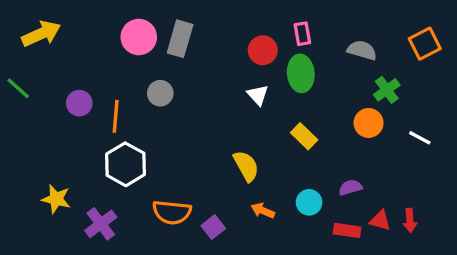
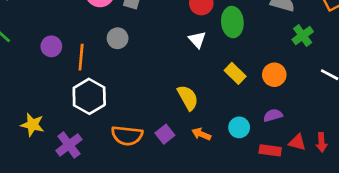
orange circle: (369, 123) -> (274, 75), moved
purple square: (213, 227) -> (165, 134), moved

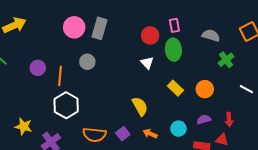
red arrow: (322, 142) -> (229, 119), moved

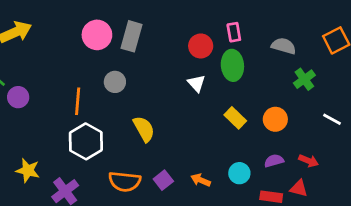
purple circle: (38, 68) -> (18, 97), moved
yellow semicircle: (140, 106) -> (144, 129), moved
red arrow: (229, 119) -> (309, 161), turned -64

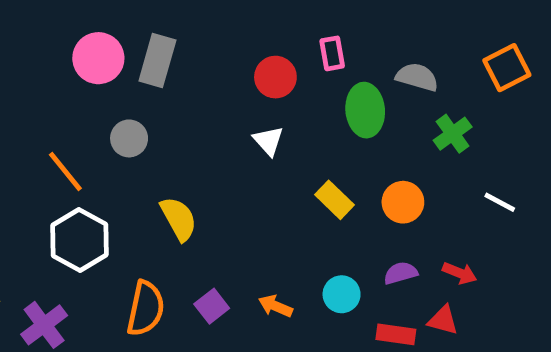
green ellipse: (232, 65) -> (365, 110), moved
orange line: (78, 101) -> (65, 171), turned -44
orange semicircle: (125, 181) -> (146, 308), turned -84

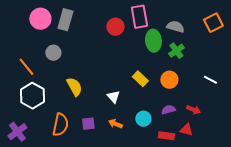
pink rectangle: (332, 53) -> (139, 17), size x1.6
green cross: (453, 134) -> (176, 51), moved
white triangle: (268, 141) -> (113, 97), moved
purple square: (212, 306) -> (88, 124), turned 32

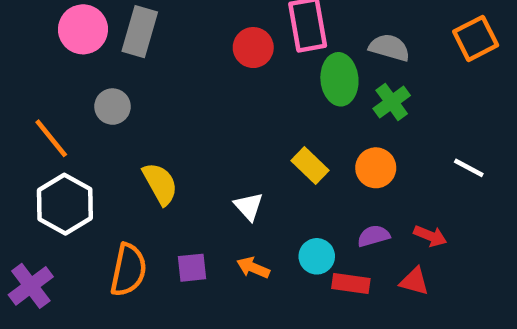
red rectangle: (166, 136) -> (351, 284), moved

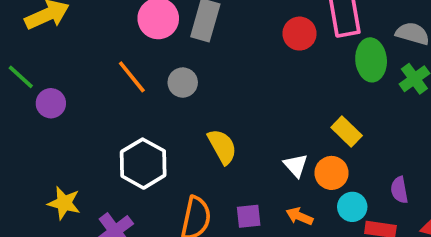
orange line: (51, 138) -> (132, 77), moved
orange circle: (376, 168) -> (332, 173), moved
purple semicircle: (374, 236) -> (399, 190), turned -84

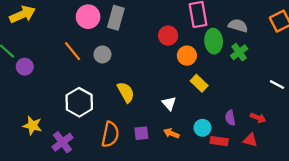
red circle: (299, 34) -> (168, 36), moved
orange circle: (332, 173) -> (187, 56), moved

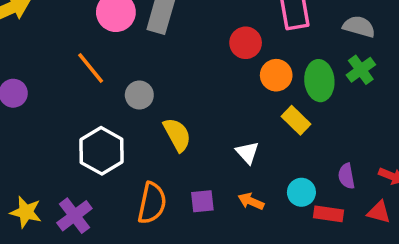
green ellipse: (214, 41) -> (319, 81), moved
gray circle: (102, 54) -> (139, 95), moved
yellow star: (32, 126) -> (26, 212), moved

